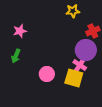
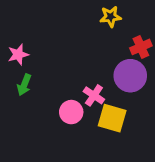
pink star: (20, 31) -> (18, 54), moved
pink cross: (80, 65) -> (94, 95), moved

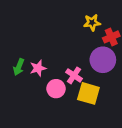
yellow star: (111, 17) -> (92, 23), moved
pink star: (18, 54) -> (38, 68), moved

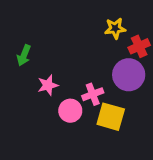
green arrow: (19, 67) -> (24, 55), moved
pink cross: (74, 75) -> (93, 94), turned 35

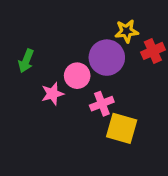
purple circle: (129, 75) -> (107, 58), moved
pink circle: (70, 111) -> (77, 76), moved

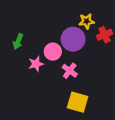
pink cross: (102, 104) -> (70, 71), turned -32
yellow square: (122, 128) -> (78, 102), moved

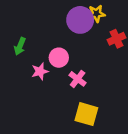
yellow star: (87, 21) -> (96, 14), moved
purple circle: (73, 39) -> (80, 20), moved

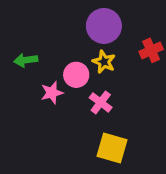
yellow star: (96, 14) -> (104, 62), moved, turned 30
green arrow: (20, 46) -> (26, 60), turned 60

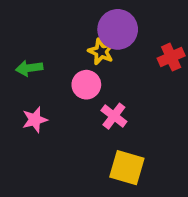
yellow star: (104, 62) -> (101, 52), moved
pink star: (52, 93) -> (35, 120), moved

